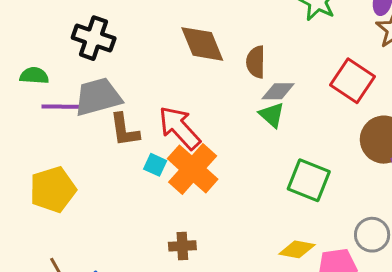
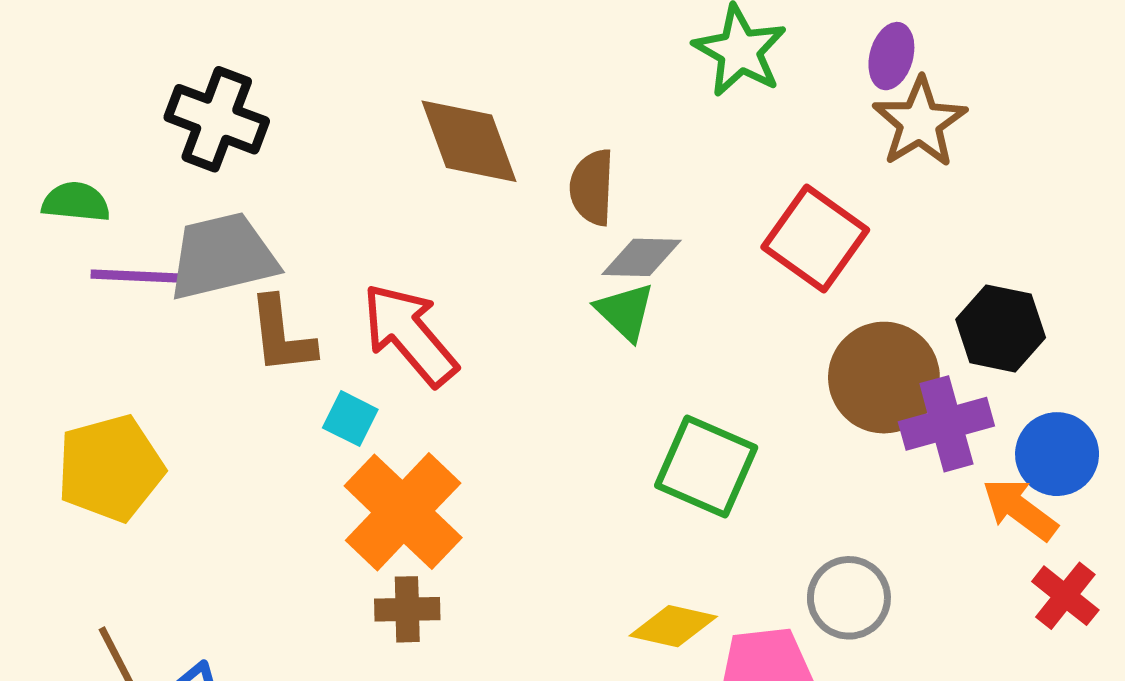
orange cross: (193, 169) -> (403, 512), moved

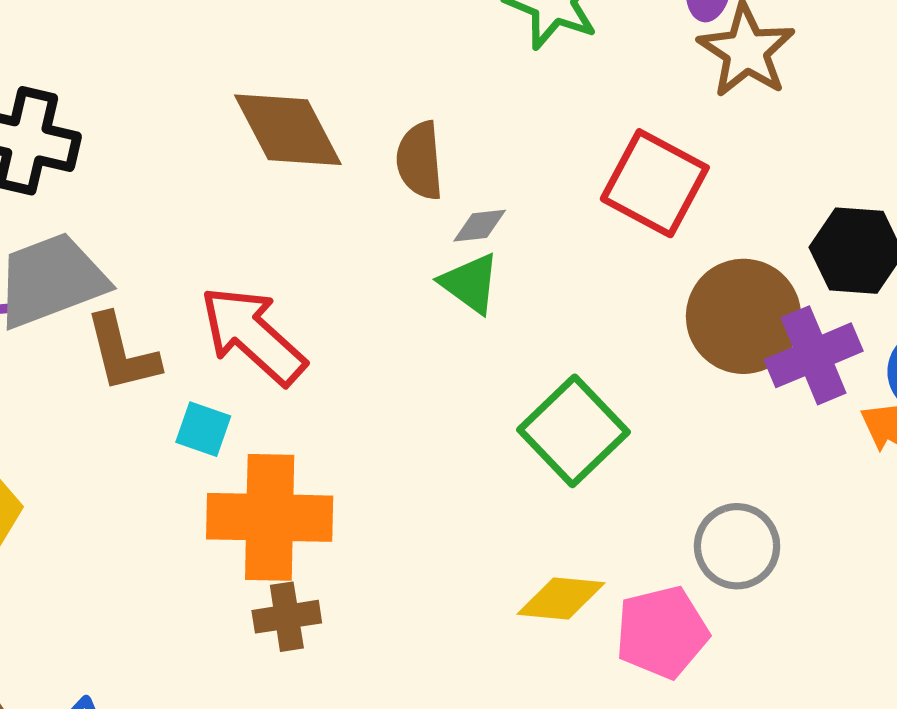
gray diamond: (641, 257) -> (480, 226), size x0.7
green square: (706, 466) -> (574, 431), turned 30
orange cross: (403, 512) -> (270, 517), turned -35

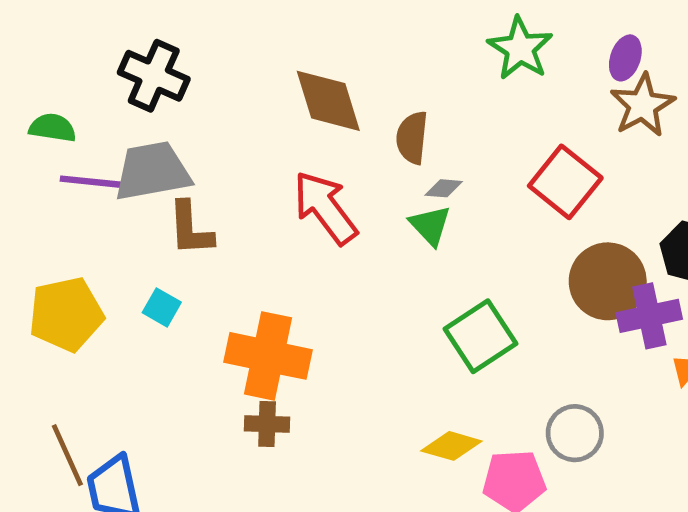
red arrow: (253, 335) -> (325, 208), moved
cyan square: (203, 429) -> (162, 307), moved

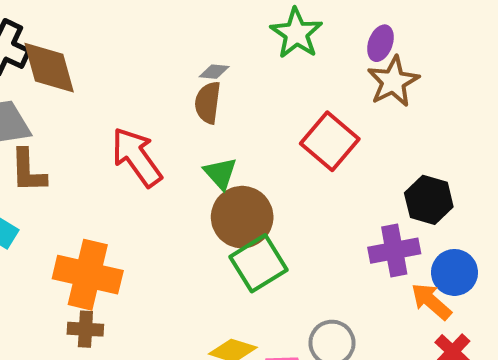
brown diamond: (328, 101) -> (49, 68), moved
gray diamond: (444, 188) -> (214, 72), moved
brown circle: (608, 281) -> (242, 217), moved

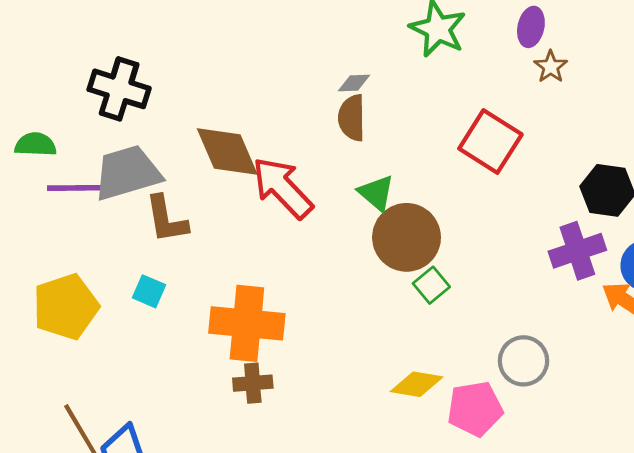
brown diamond: (49, 68) -> (227, 152), moved
brown star: (393, 81) -> (551, 67), size x0.6
green square: (258, 263) -> (431, 285), size x0.6

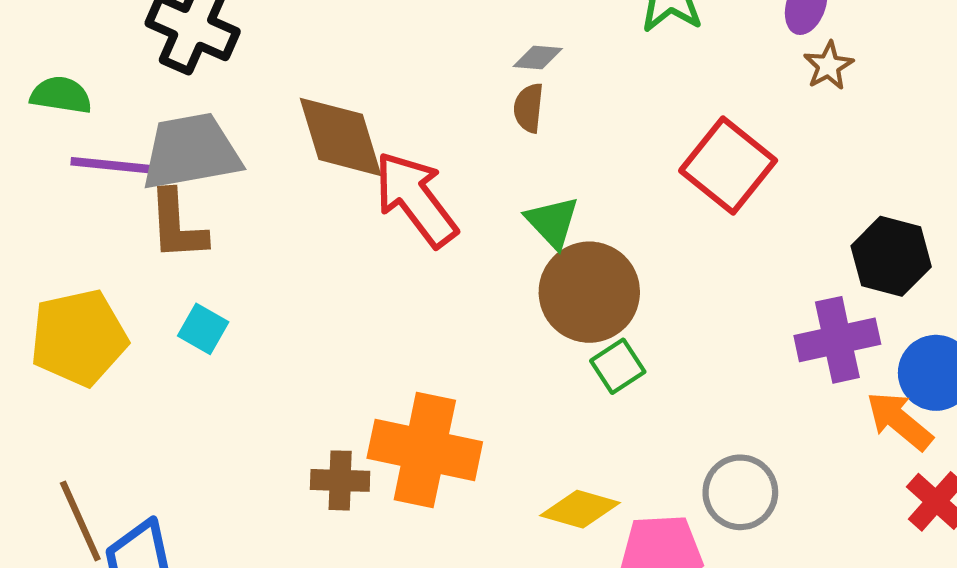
brown semicircle: (352, 118) -> (529, 108), size x0.7
brown L-shape: (166, 219) -> (177, 225), moved
orange cross: (247, 323) -> (425, 450), moved

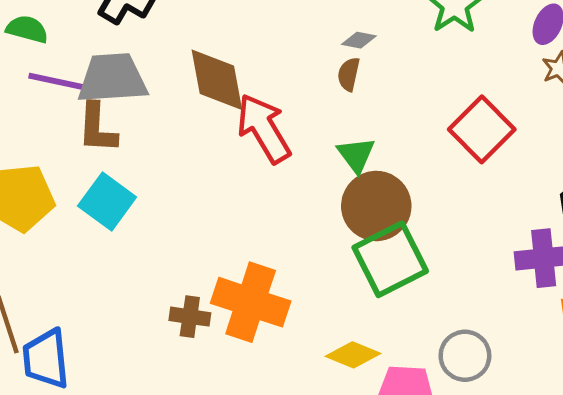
cyan square: (203, 329) -> (107, 201), size x1.6
green square: (618, 366) -> (390, 259), size x2.0

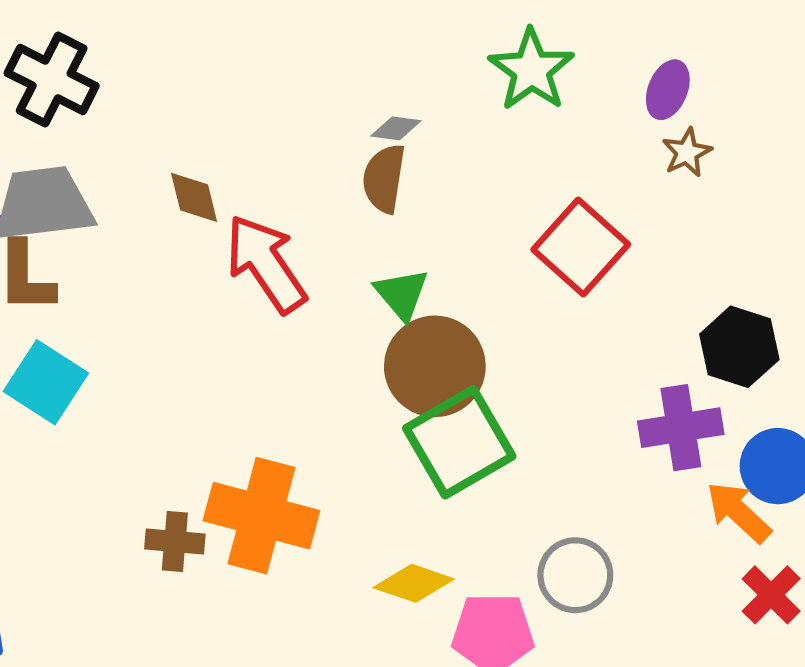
brown semicircle: (349, 74) -> (384, 178), size x1.4
brown diamond: (217, 80) -> (194, 197), size x0.6

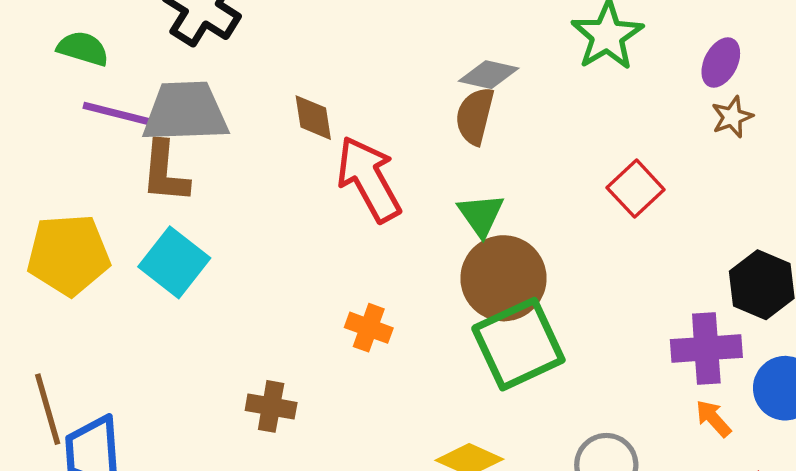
gray diamond: (396, 128) -> (489, 75), size x1.4
red square: (581, 247) -> (636, 189), size x0.7
orange arrow: (739, 512) -> (713, 419), moved, size x0.7
orange cross: (261, 516) -> (369, 328), moved, size x0.5

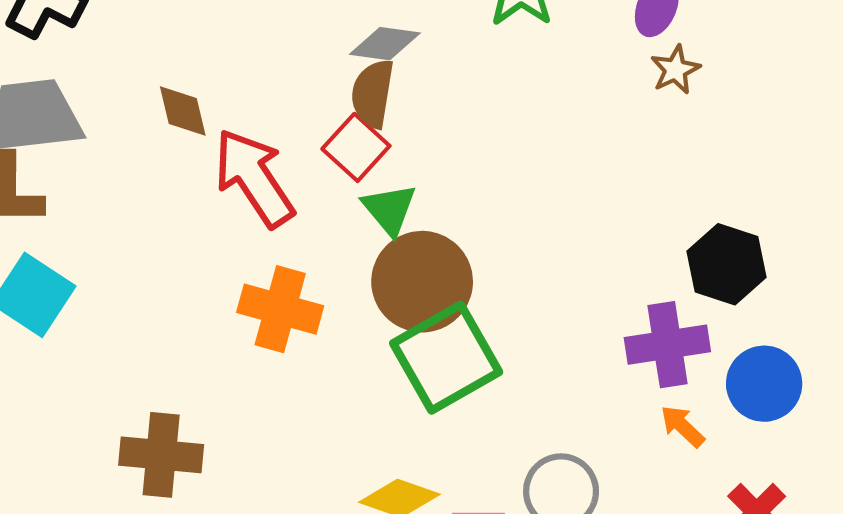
red square: (636, 189) -> (356, 147), moved
orange cross: (369, 328) -> (280, 309), moved, size x1.5
brown cross: (271, 406) -> (161, 455), size x1.4

